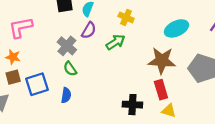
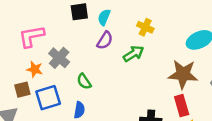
gray cross: (67, 46) -> (59, 58), moved
orange star: (13, 57) -> (35, 69), moved

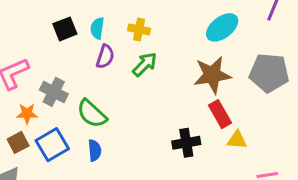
yellow cross: (145, 27) -> (139, 29), moved
green semicircle: (84, 81) -> (92, 114), size x1.5

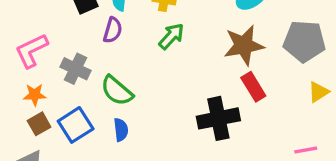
purple semicircle: (105, 57) -> (113, 30), moved
orange star: (27, 114) -> (35, 95), moved
yellow triangle: (237, 140) -> (319, 92), moved, turned -35
black cross: (186, 143) -> (218, 118), size x1.4

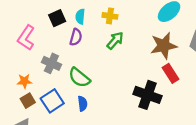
pink L-shape: (31, 51) -> (26, 38), moved, turned -30
black cross: (218, 118) -> (148, 95), turned 32

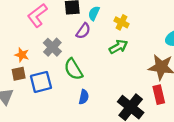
blue semicircle: (83, 104) -> (84, 97), moved

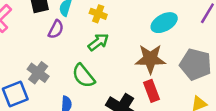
gray cross: (52, 47) -> (38, 73), moved
green semicircle: (73, 69) -> (83, 76), moved

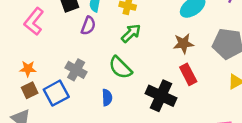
brown star: (150, 59) -> (183, 44), size x0.7

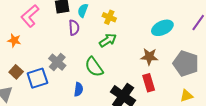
purple semicircle: (88, 26) -> (74, 28), turned -35
orange star: (28, 69) -> (14, 40), moved
brown square: (30, 90) -> (16, 72), turned -32

